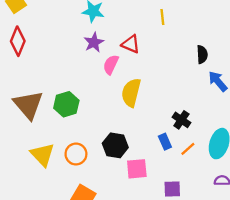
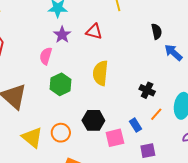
pink semicircle: (111, 65) -> (46, 56), moved
green hexagon: (66, 104) -> (61, 84), moved
blue rectangle: (165, 142) -> (135, 125), moved

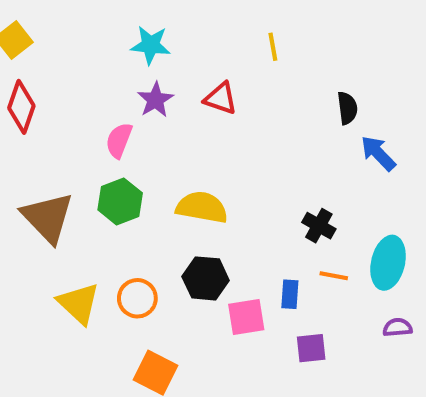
yellow semicircle: (100, 73) -> (202, 207), moved, turned 90
green hexagon: (61, 84) -> (120, 201), moved
orange line: (156, 114) -> (334, 276), turned 56
blue rectangle: (135, 125) -> (290, 294), turned 32

